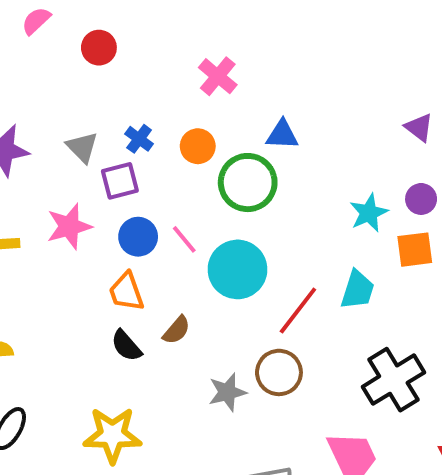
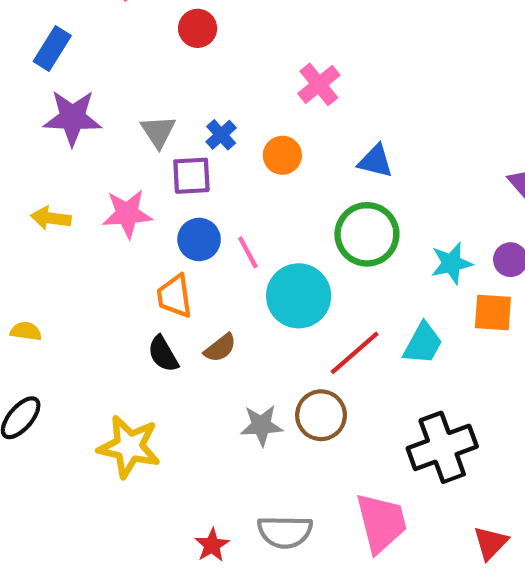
green circle: (248, 183) -> (367, 234), moved

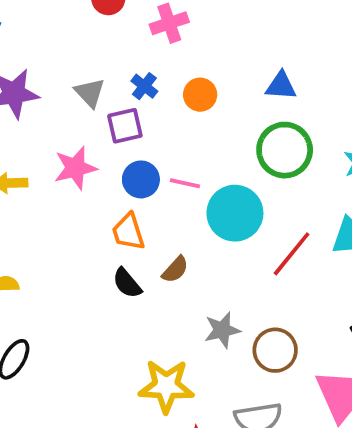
pink cross: (319, 84) -> (169, 23), moved, turned 30
pink line: (248, 252) -> (185, 183), turned -40
brown circle: (321, 415) -> (275, 350), moved
yellow star: (129, 447) -> (166, 386), moved

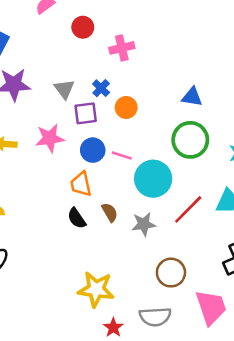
orange circle: (200, 95) -> (126, 107), moved
brown semicircle: (175, 270) -> (110, 212), turned -78
gray star: (222, 330) -> (144, 224), moved

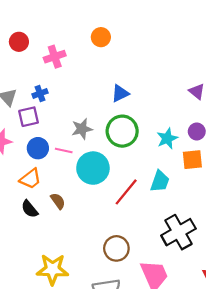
blue cross: (101, 88) -> (40, 93), turned 32
blue triangle: (192, 97) -> (120, 93), turned -30
orange circle: (126, 107) -> (101, 37), moved
orange trapezoid: (81, 184) -> (30, 179), turned -110
gray star: (144, 224) -> (82, 129), moved

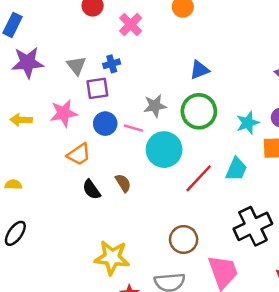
pink cross: (55, 57) -> (131, 25), turned -30
orange trapezoid: (30, 179) -> (79, 154), moved

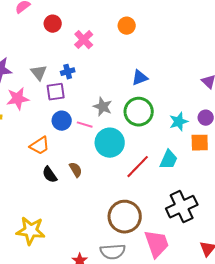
gray star: (155, 106) -> (103, 107), turned 30
pink star: (64, 113) -> (18, 99), moved
brown circle: (184, 239) -> (125, 217), size x1.4
yellow star: (112, 258) -> (31, 231), moved

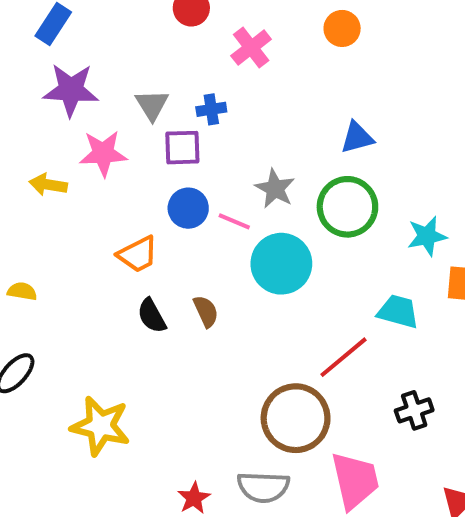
cyan trapezoid: (169, 160) -> (398, 311), turned -105
red line: (138, 167) -> (344, 357), moved
black cross: (182, 207) -> (414, 410), size x0.6

